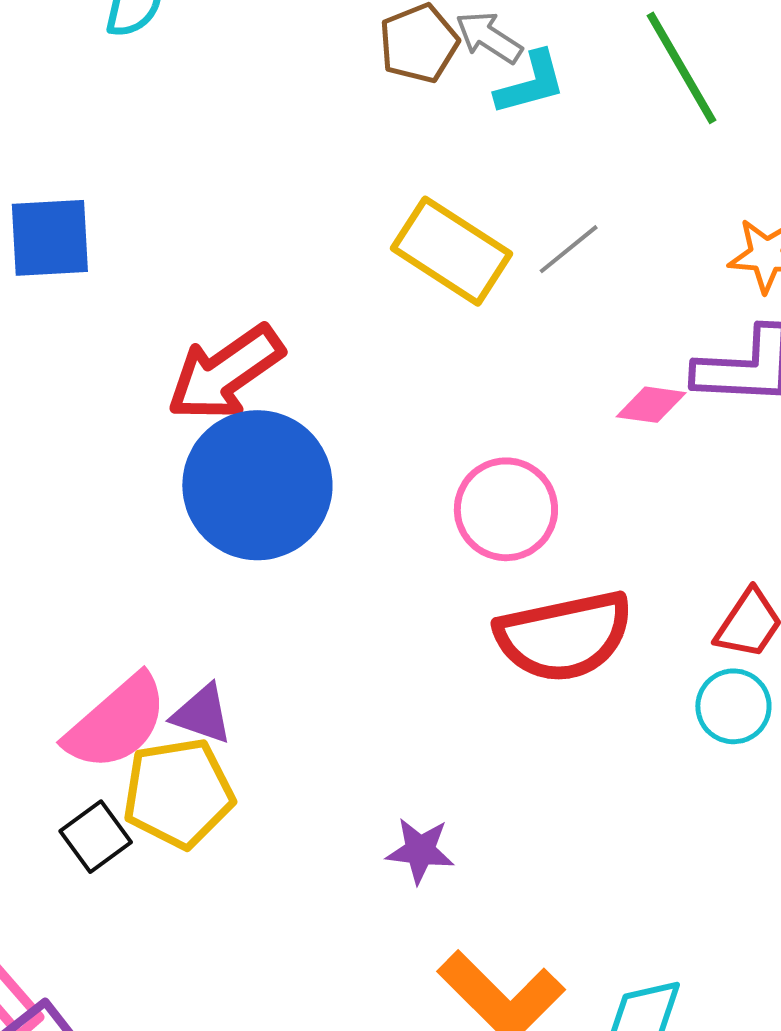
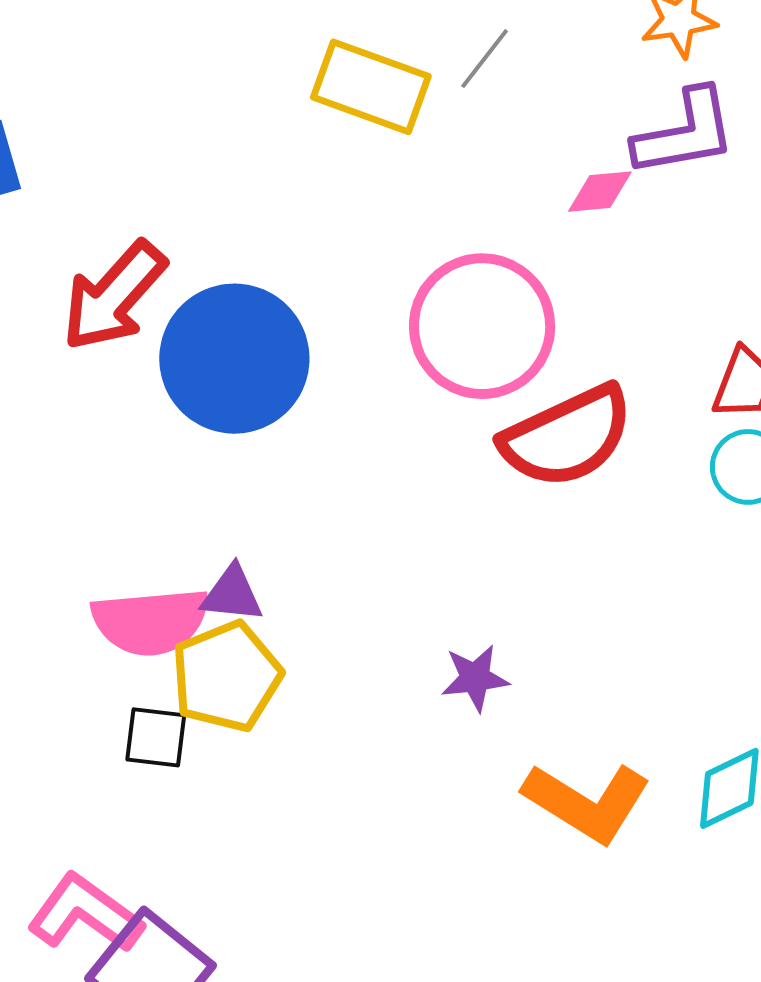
red arrow: (225, 373) -> (114, 296), moved
pink circle: (506, 509) -> (482, 326), size x1.4
pink semicircle: (117, 723) -> (151, 621), turned 49
black square: (96, 837) -> (156, 737), turned -34

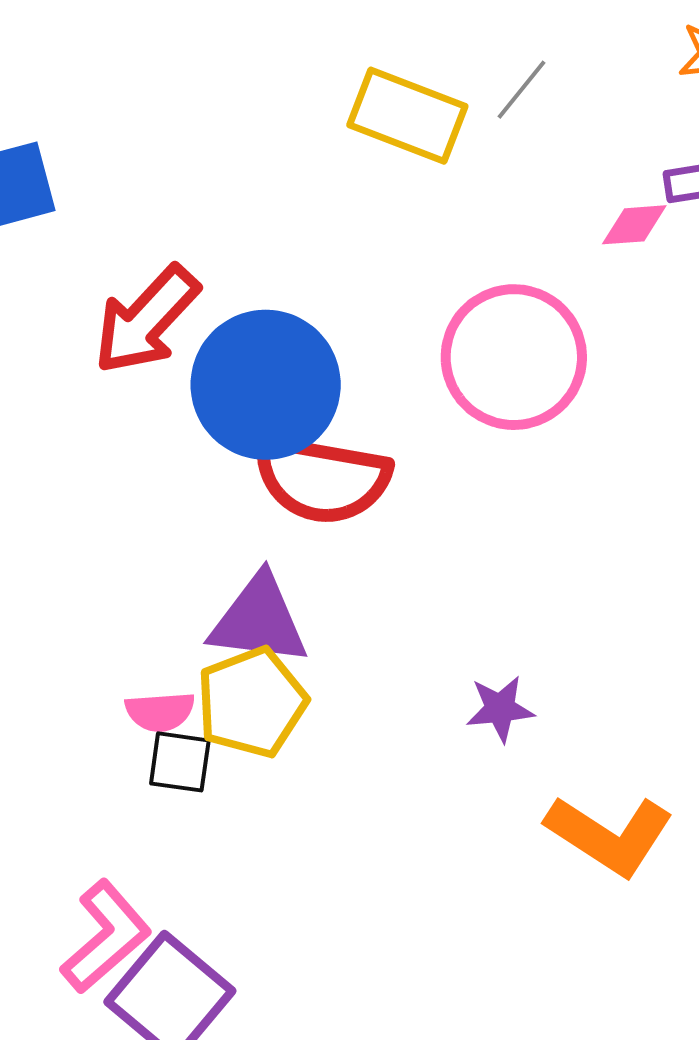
red semicircle: (567, 437) -> (322, 479), moved, turned 34
purple triangle: (232, 594) -> (259, 620), size x1.6
pink semicircle: (151, 621) -> (160, 712), moved, size x0.6
pink L-shape: (85, 913) -> (106, 937), turned 102

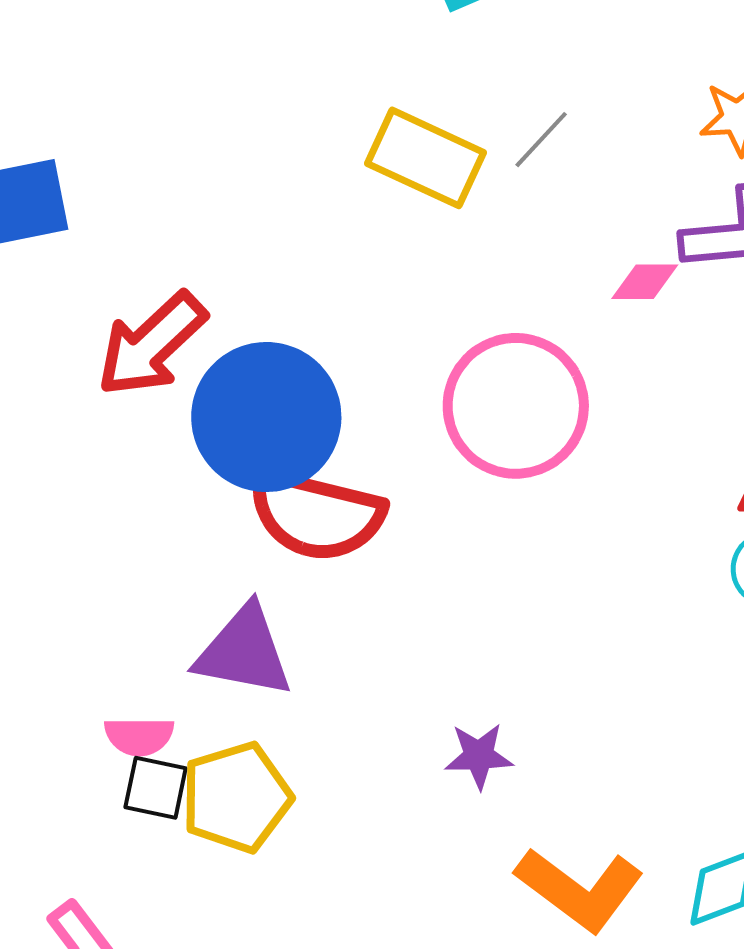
yellow pentagon: (252, 702) -> (236, 797), moved

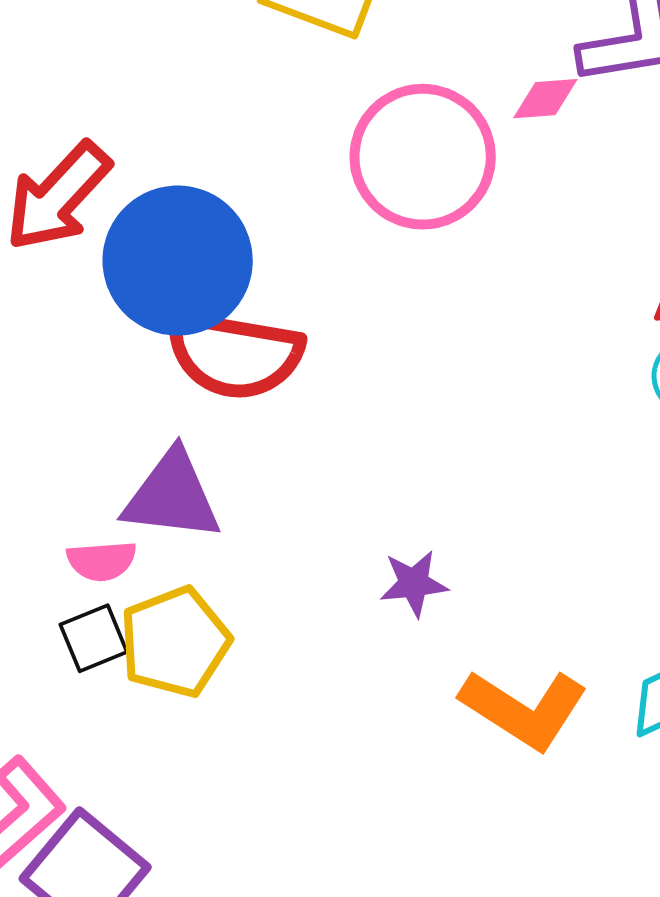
pink circle: (516, 406) -> (423, 157), moved
pink semicircle: (139, 736) -> (102, 561), moved
black square: (156, 788) -> (94, 638), turned -30

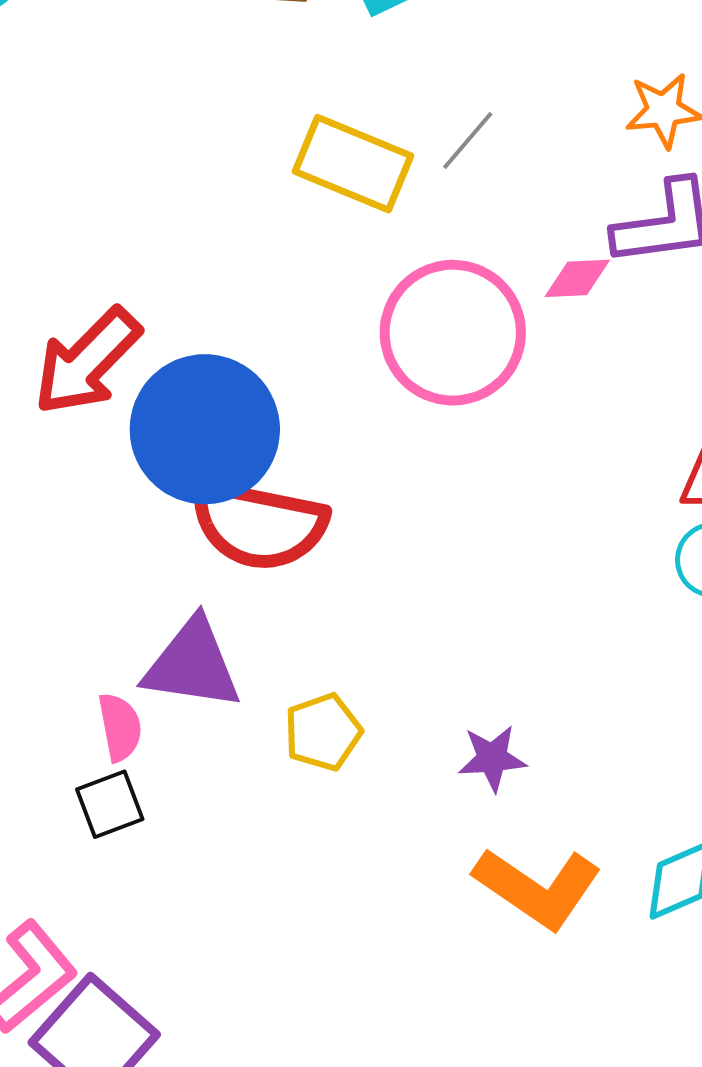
pink semicircle: (102, 561) -> (120, 727), turned -98
purple star: (414, 583) -> (492, 758), moved
yellow pentagon: (175, 642) -> (323, 732), moved, size x0.7

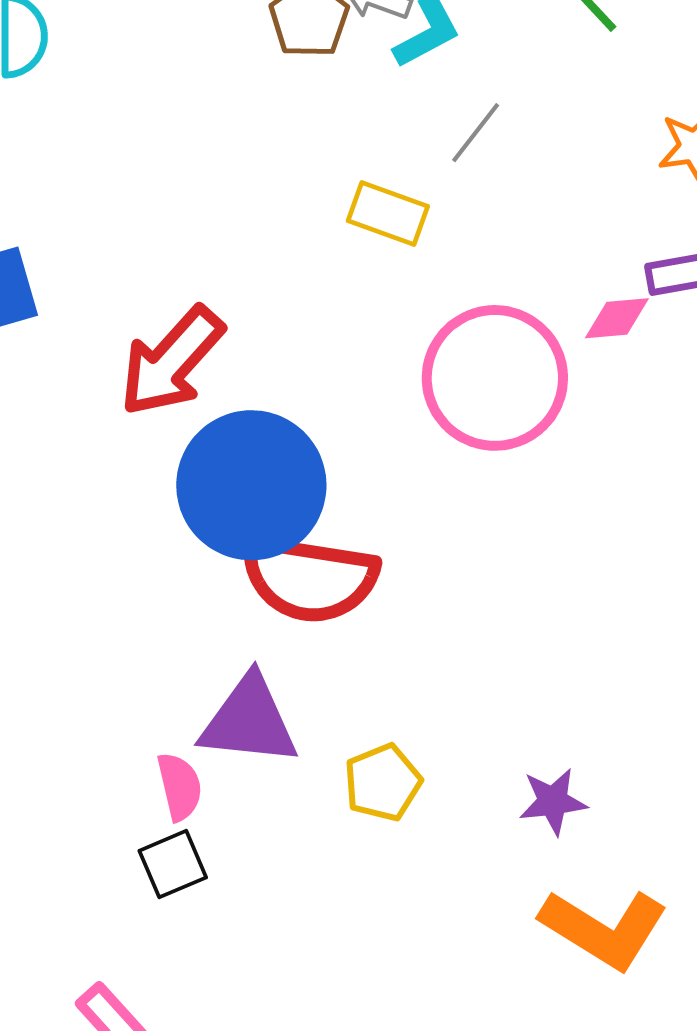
gray line: (468, 140) -> (476, 133), moved
yellow rectangle: (353, 164) -> (388, 213), size x0.7
red arrow: (87, 361) -> (172, 361), moved

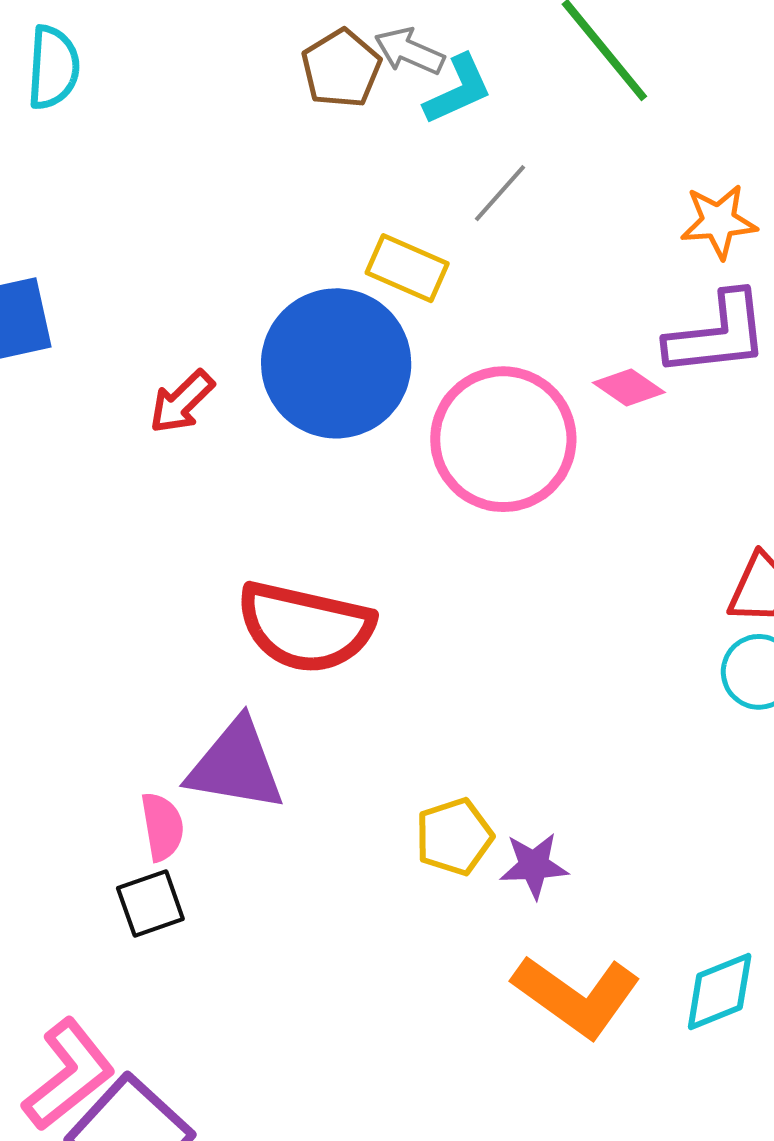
pink diamond: (617, 318) -> (629, 387), turned 36
red arrow: (172, 361) -> (182, 402), size x0.6
blue circle: (251, 485) -> (336, 363), moved
yellow pentagon: (383, 783) -> (454, 837), moved

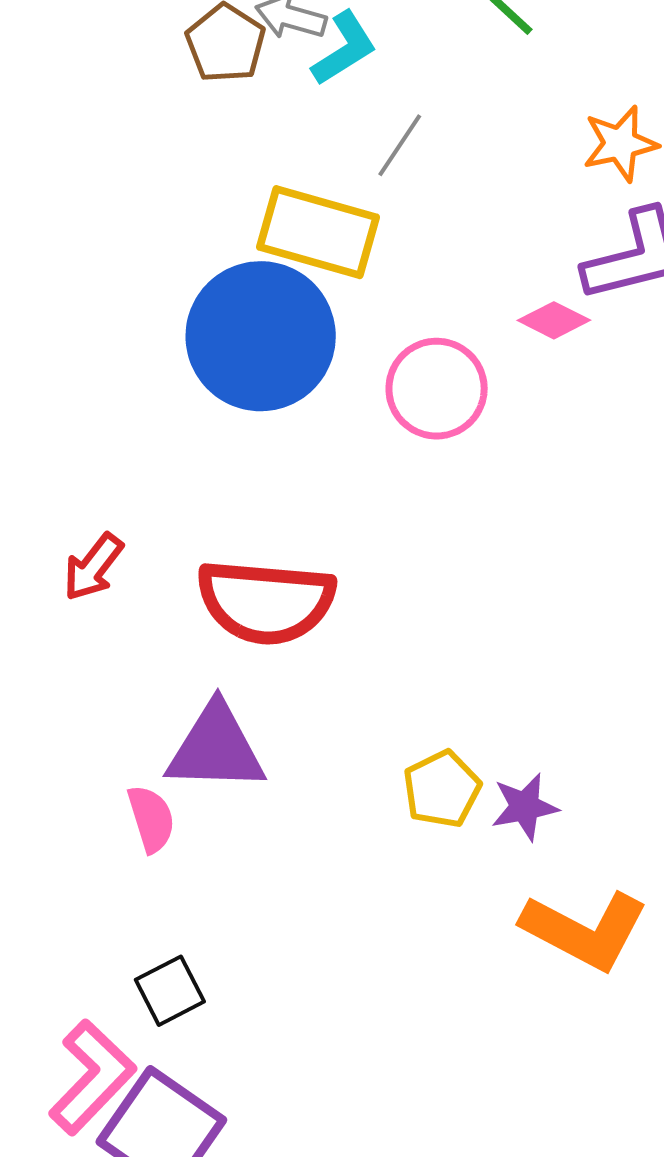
yellow rectangle: (407, 268) -> (318, 232), size x1.5
red arrow: (182, 402) -> (93, 567), moved
pink circle: (503, 439) -> (437, 389), size x0.7
black square: (150, 904) -> (170, 991), moved

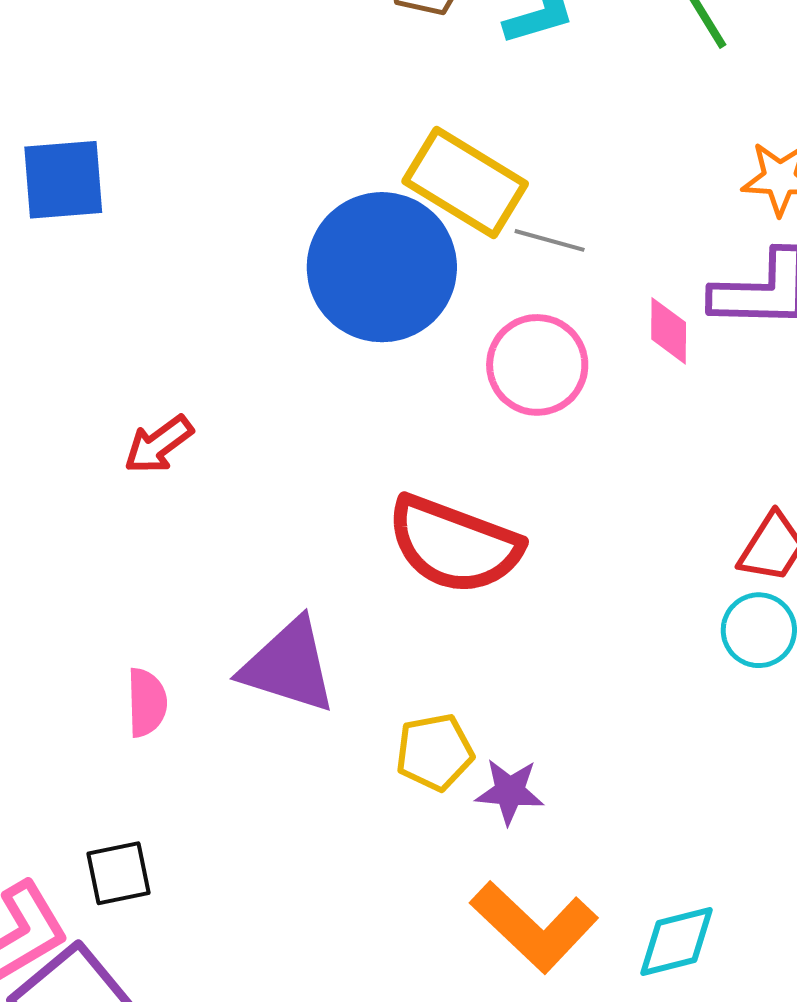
gray line: (400, 145) -> (550, 240), moved, turned 56
pink diamond: (554, 320) -> (669, 331), turned 48
red semicircle: (266, 602) -> (454, 545), moved
purple triangle: (216, 748) -> (289, 666), moved

